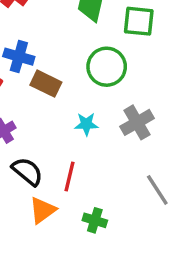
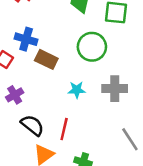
gray cross: (137, 122) -> (115, 89), turned 30

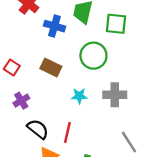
blue cross: (26, 39) -> (54, 26), moved

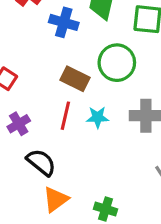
brown rectangle: (51, 67) -> (75, 79), moved
red line: (67, 133) -> (65, 116), moved

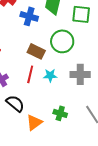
orange triangle: (56, 199) -> (34, 122), moved
green cross: (106, 209) -> (60, 113), moved

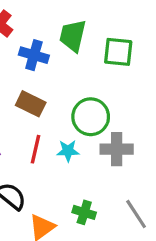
green circle: (62, 41) -> (91, 117), moved
brown rectangle: (36, 51) -> (31, 104), moved

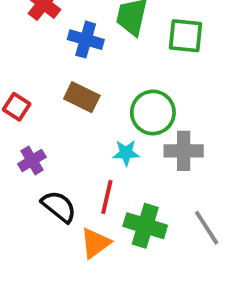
red line: (36, 149) -> (107, 197), moved
green cross: (84, 212) -> (145, 226), size x1.5

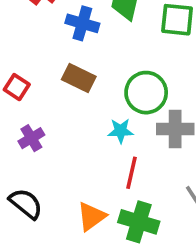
red line: (107, 197) -> (132, 173), moved
black semicircle: (59, 207) -> (26, 204), moved
green cross: (145, 226) -> (139, 222), moved

